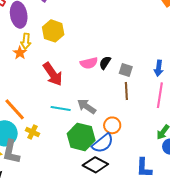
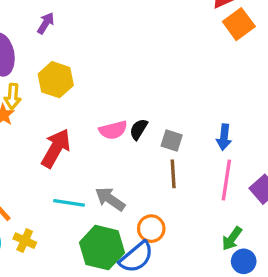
red arrow: (53, 74) -> (56, 148), turned -115

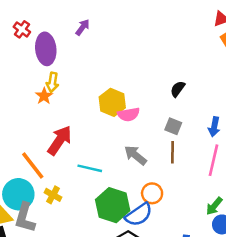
yellow hexagon: (56, 80) -> (112, 102), moved
black semicircle: (139, 129) -> (178, 89), moved
red arrow: (56, 148) -> (60, 140), moved
gray arrow: (110, 199) -> (135, 155), moved

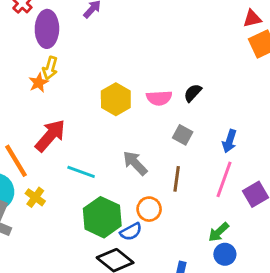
pink semicircle: (129, 114) -> (159, 98), moved
brown line: (172, 152) -> (177, 179), moved
blue semicircle: (139, 215) -> (131, 232), size x0.7

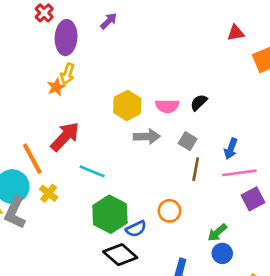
red triangle: (252, 18) -> (236, 33), moved
gray arrow: (135, 163) -> (147, 136), moved, turned 130
brown line: (177, 179) -> (196, 169), moved
pink line: (224, 179) -> (239, 173), moved, turned 60
orange circle: (149, 209) -> (169, 211), moved

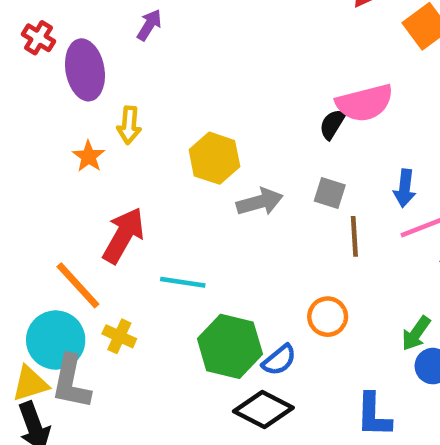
yellow arrow: (67, 74) -> (129, 125), moved
pink semicircle: (167, 106) -> (365, 103), moved, size x1.4

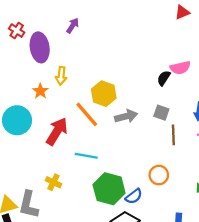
pink semicircle: (365, 103) -> (180, 68), size x0.7
orange line: (78, 285) -> (87, 114), moved
cyan circle: (56, 340) -> (17, 120), moved

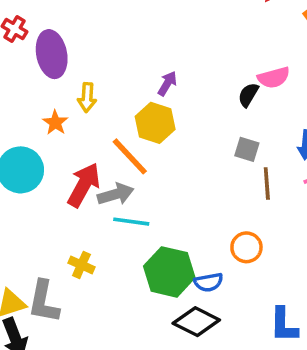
purple arrow: (73, 26) -> (167, 83), moved
gray arrow: (126, 116) -> (116, 194), moved
blue semicircle: (134, 196) -> (208, 282), turned 30

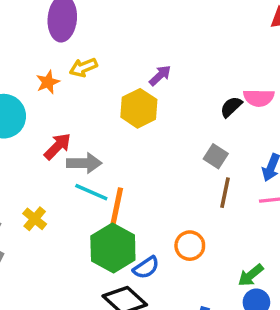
yellow arrow: (87, 97) -> (83, 67), turned 48
orange line: (130, 156) -> (116, 209), moved, turned 39
red arrow: (84, 185) -> (58, 146), size x0.7
blue semicircle: (208, 282) -> (146, 268), turned -40

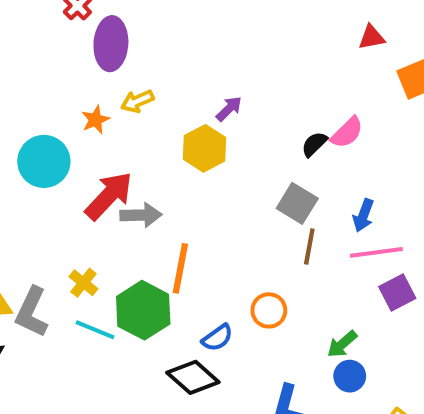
pink semicircle: (259, 98) -> (347, 133), turned -44
red arrow: (58, 146) -> (109, 196), size x1.5
gray square: (216, 156) -> (297, 203), size x1.4
cyan line: (91, 192) -> (95, 330), moved
green hexagon: (113, 248) -> (143, 310), moved

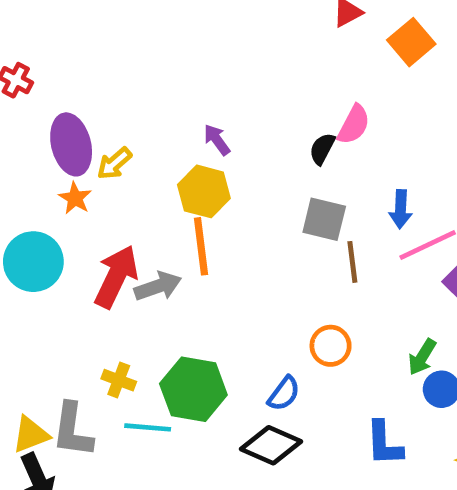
purple ellipse: (111, 44) -> (71, 144), moved
purple arrow: (229, 109) -> (217, 140), turned -64
orange line: (180, 268) -> (201, 246), moved

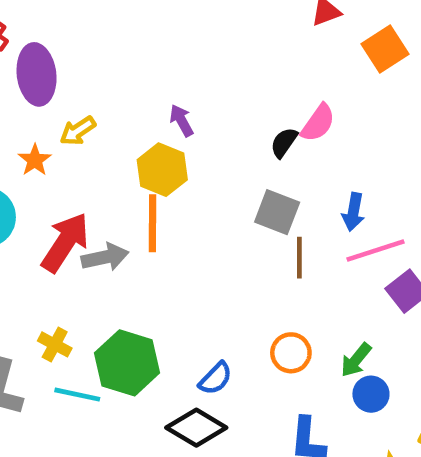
purple ellipse: (71, 144) -> (37, 74), moved
orange circle: (331, 346) -> (291, 353), moved

